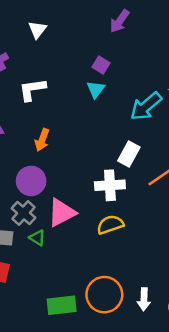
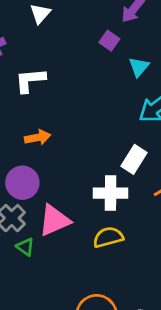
purple square: (101, 65) -> (109, 41), moved
cyan triangle: (96, 89) -> (139, 67), moved
orange arrow: (42, 140) -> (38, 137), turned -125

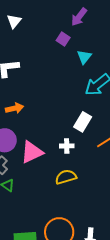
white cross: (111, 193) -> (67, 146), size x0.6
pink triangle: (54, 220) -> (32, 152), moved

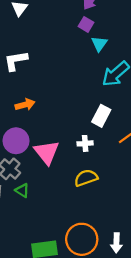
purple square: (63, 39) -> (86, 24), moved
pink triangle: (32, 152) -> (47, 152), turned -40

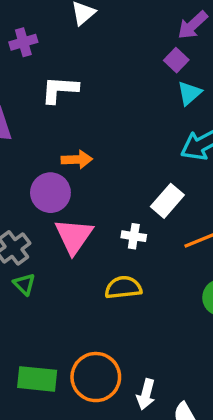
orange arrow: (25, 105) -> (77, 159), moved
purple circle: (16, 141) -> (50, 193), moved

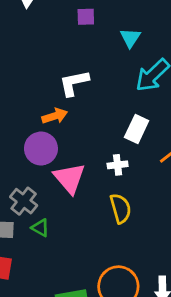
purple square: (176, 60) -> (86, 17), moved, turned -30
white L-shape: (60, 90) -> (74, 83), moved
yellow semicircle: (123, 287) -> (120, 208), turned 96

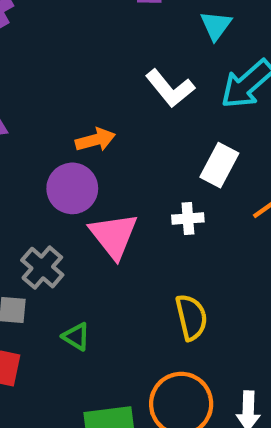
white L-shape: (74, 83) -> (170, 88), moved, turned -120
yellow semicircle: (120, 208) -> (191, 317), moved
green triangle: (40, 228) -> (76, 337), moved

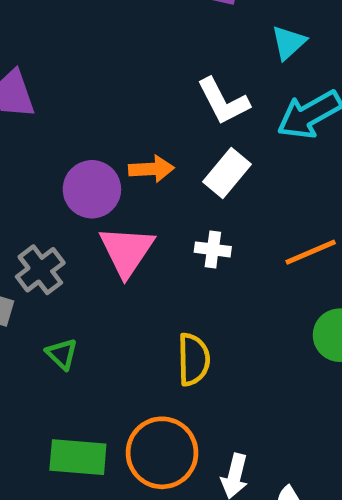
orange arrow: (95, 140) -> (151, 169), moved
white rectangle: (219, 165) -> (227, 173), moved

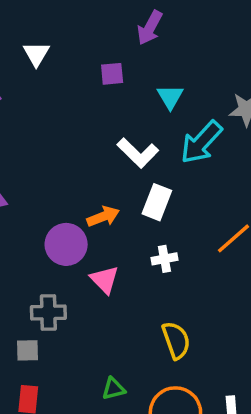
pink triangle: (127, 251) -> (105, 280), size x0.7
gray cross: (40, 270) -> (48, 313), turned -36
green triangle: (62, 354) -> (114, 389), moved, turned -40

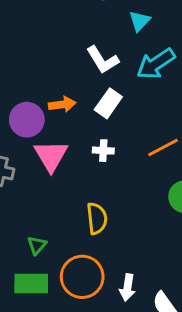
pink triangle: (105, 280) -> (51, 156), size x1.4
green triangle: (114, 389) -> (37, 245), turned -48

